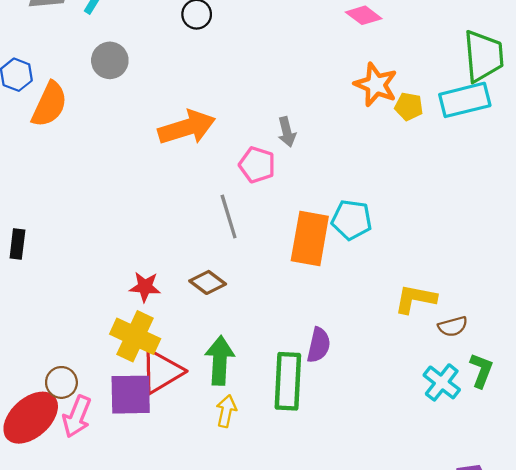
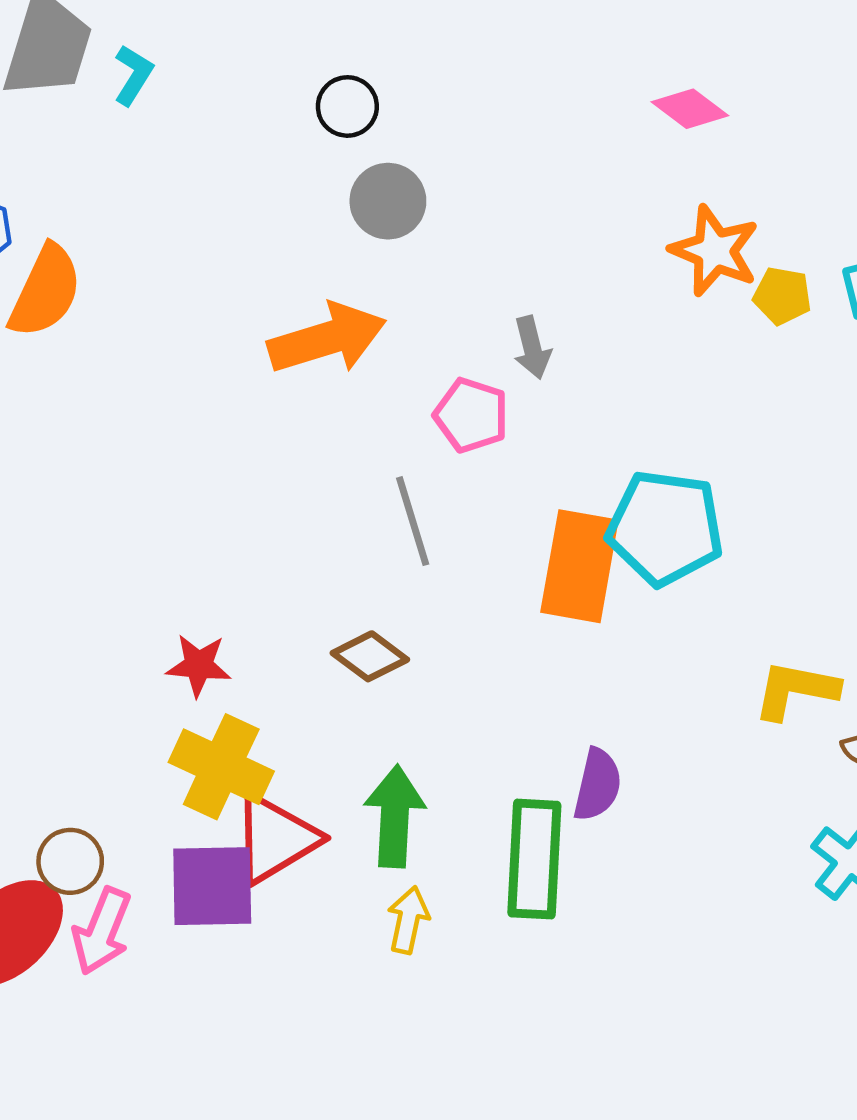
gray circle: (110, 60) -> (388, 201), moved
cyan pentagon: (352, 220) -> (665, 528), size x1.4
red star: (145, 287) -> (199, 665), moved

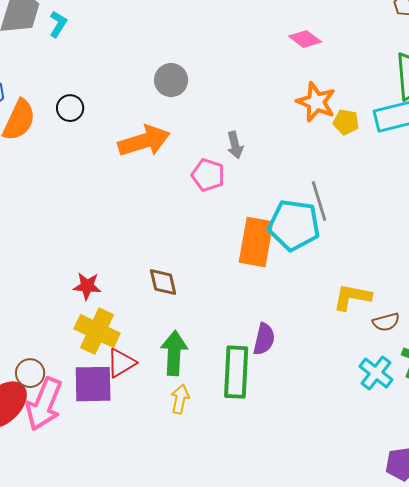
black circle: (347, 106) -> (70, 108), moved
gray line: (413, 521) -> (319, 201), moved
brown diamond: (370, 656) -> (163, 282), turned 40
red triangle: (275, 839) -> (121, 363), size x0.7
pink arrow: (102, 931) -> (44, 404), size x1.4

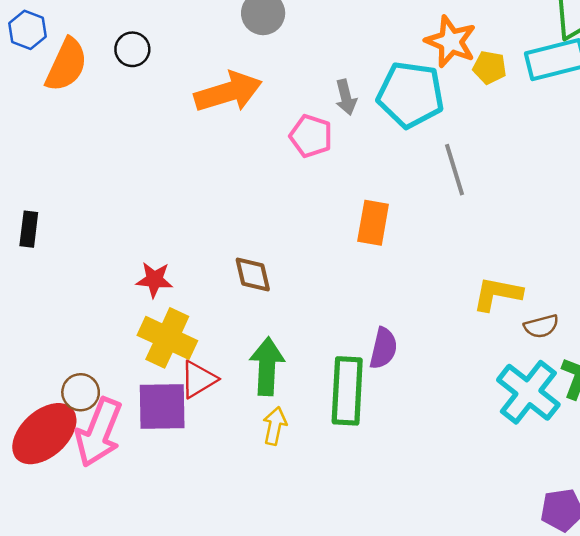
cyan pentagon: (294, 225) -> (411, 95), moved
orange rectangle: (256, 242) -> (373, 223), size x0.7
cyan cross: (376, 373) -> (528, 392), size x1.4

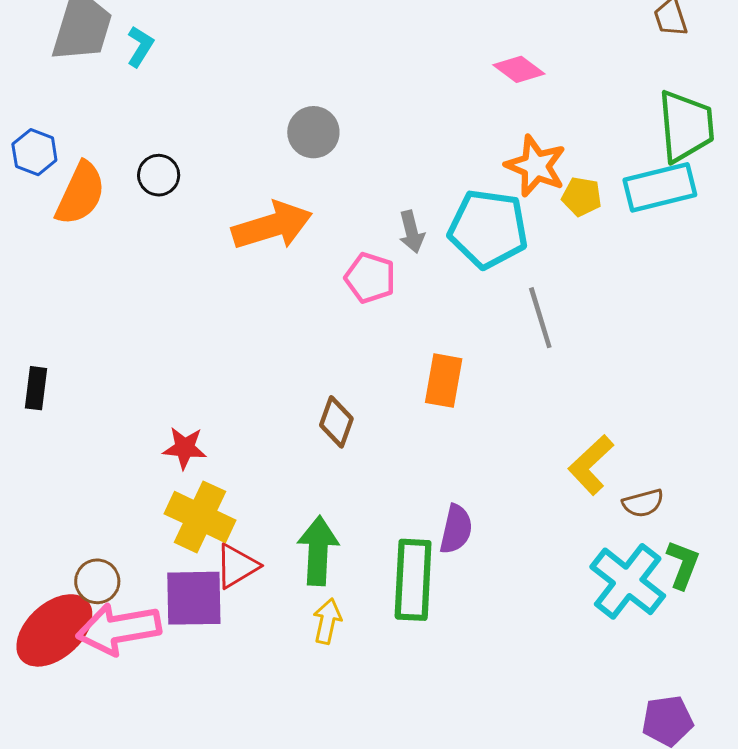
brown diamond: (253, 274) -> (336, 422), moved, turned 33
yellow L-shape: (497, 294) -> (591, 465), turned -54
pink arrow: (99, 432) -> (119, 629), turned 58

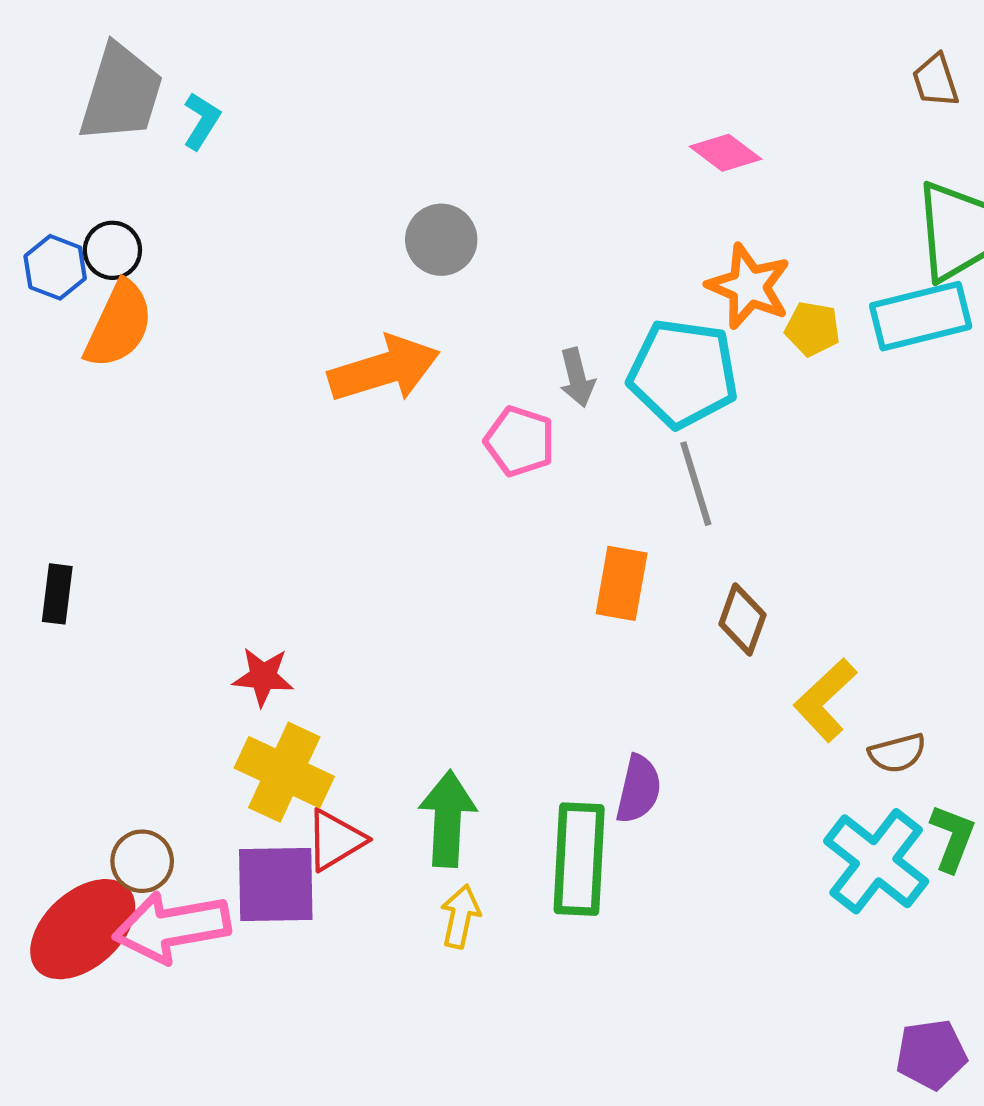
black circle: (159, 175) -> (112, 250), moved
gray line: (540, 318) -> (696, 484), moved
brown diamond: (336, 422) -> (742, 619), moved

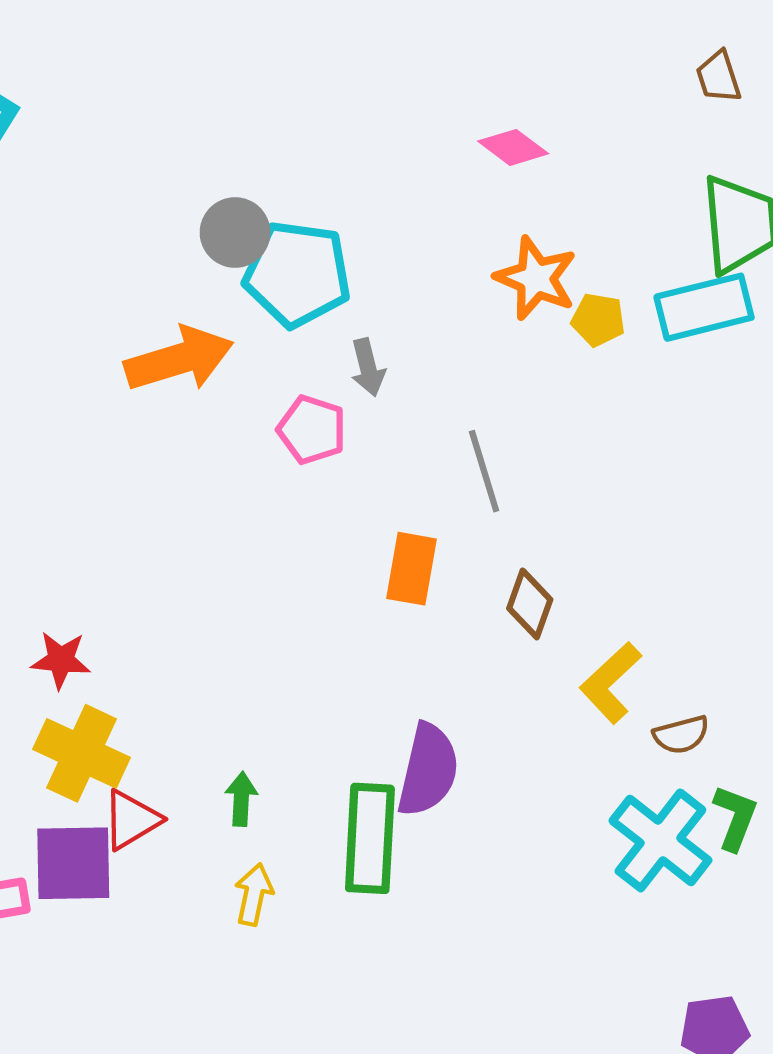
cyan pentagon: (683, 373) -> (297, 274), moved
purple semicircle: (639, 789) -> (428, 770), size x1.4
green arrow: (448, 819) -> (241, 799), size x0.6

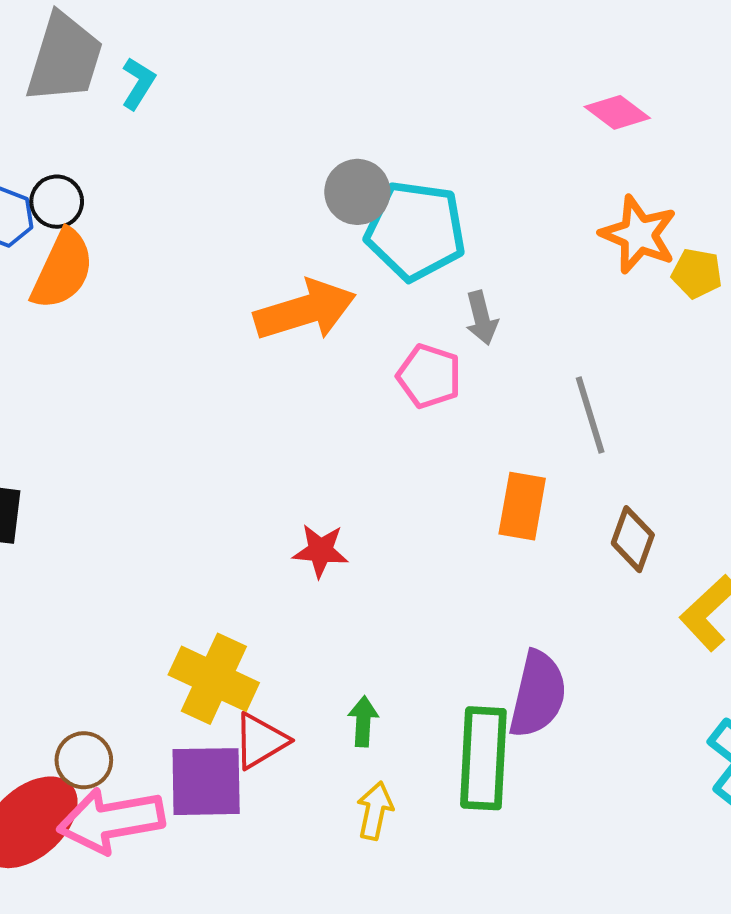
red star: (61, 660) -> (320, 551), moved

